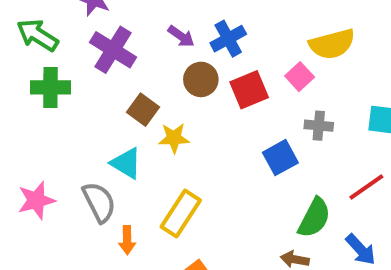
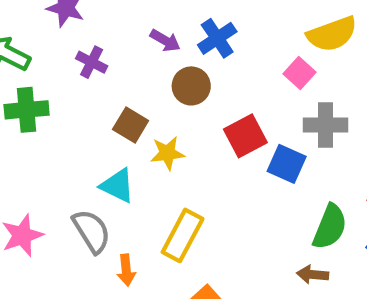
purple cross: (113, 50) -> (92, 62), size x0.6
red square: (249, 90) -> (245, 136), moved
gray cross: (319, 126) -> (326, 125), size x1.4
blue square: (280, 158) -> (287, 164), turned -32

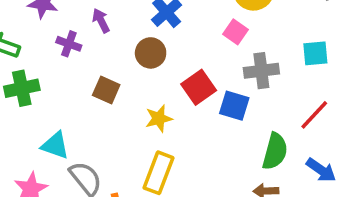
purple arrow: (165, 40) -> (101, 21), moved, turned -140
yellow star: (167, 153) -> (159, 118), moved
cyan triangle: (118, 186) -> (55, 145), moved

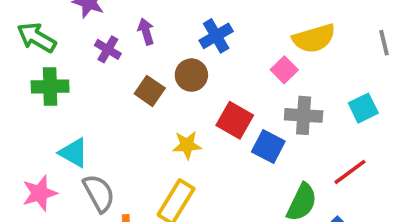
cyan square: (315, 53) -> (363, 108), turned -32
red square: (199, 87) -> (235, 120), turned -36
brown square: (106, 90) -> (150, 91), moved

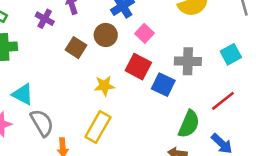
pink square: (284, 70) -> (145, 33), moved

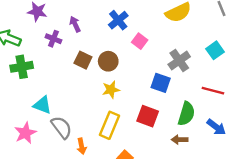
brown circle: (106, 35) -> (108, 61), moved
gray cross: (188, 61) -> (179, 61), turned -30
red square: (138, 67) -> (148, 116), moved
red line: (223, 101) -> (213, 91), turned 60

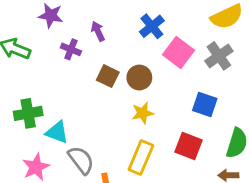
pink square: (140, 41) -> (179, 52), size x1.5
gray cross: (179, 61) -> (219, 56), moved
green cross: (22, 67) -> (28, 113), moved

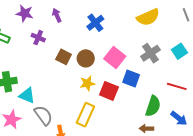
purple arrow: (98, 31) -> (57, 15), moved
pink square: (179, 52) -> (115, 58), moved
gray cross: (219, 56) -> (150, 53), moved
red square: (188, 146) -> (109, 91), moved

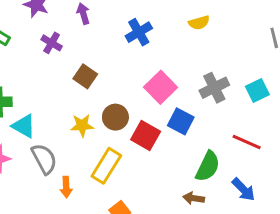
yellow semicircle: (148, 17) -> (199, 23), moved, size x0.6
brown circle: (86, 58) -> (115, 117), moved
yellow star: (87, 83) -> (82, 125), moved

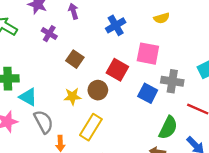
pink square: (161, 87) -> (148, 54), moved, turned -35
gray cross: (214, 88) -> (172, 81), moved, turned 35
red square: (146, 135) -> (117, 70), moved

